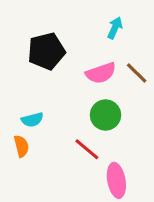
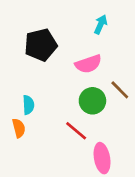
brown line: (137, 73) -> (120, 90), moved
cyan semicircle: (32, 120) -> (28, 105), turned -78

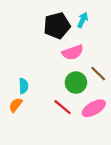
black pentagon: (41, 45) -> (57, 26), moved
orange semicircle: (19, 128) -> (16, 105), turned -128
pink ellipse: (102, 158) -> (94, 108), moved, turned 70

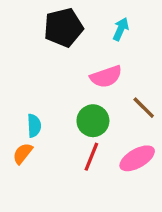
black pentagon: (57, 26) -> (63, 27), moved
green circle: (76, 83) -> (93, 121), moved
red line: (63, 107) -> (91, 157), turned 72

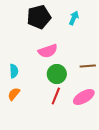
pink semicircle: (106, 77) -> (48, 51), moved
brown line: (144, 108) -> (88, 66), turned -49
cyan semicircle: (34, 126) -> (14, 71), moved

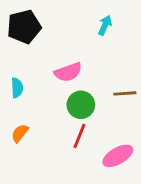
black pentagon: (39, 17) -> (24, 27), moved
cyan semicircle: (14, 71) -> (17, 88), moved
pink ellipse: (84, 97) -> (118, 156), moved

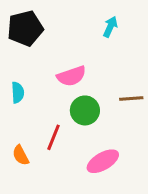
orange semicircle: (20, 133) -> (21, 155), moved, turned -66
red line: (79, 136) -> (54, 137), moved
pink ellipse: (118, 156) -> (103, 161), moved

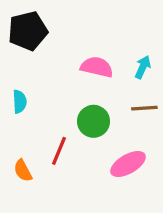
cyan arrow: (110, 27) -> (143, 67), moved
pink semicircle: (71, 76) -> (97, 67), moved, turned -148
pink ellipse: (103, 161) -> (128, 164), moved

